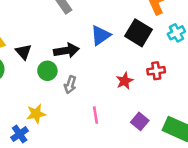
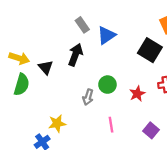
blue triangle: (101, 35) -> (106, 35), moved
black arrow: (66, 51) -> (75, 55), moved, turned -60
green circle: (47, 71) -> (107, 85), moved

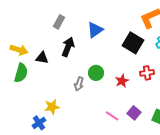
gray rectangle: (82, 25) -> (59, 22), moved, turned 64
black triangle: (46, 67) -> (42, 58), turned -40
pink line: (111, 125) -> (112, 116), moved, turned -48

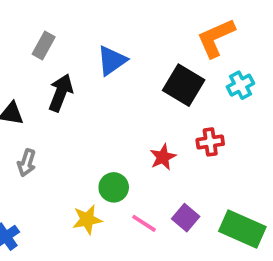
green circle: (96, 73) -> (114, 187), moved
gray arrow: (79, 84) -> (27, 163), moved
yellow star: (52, 107) -> (87, 220), moved

